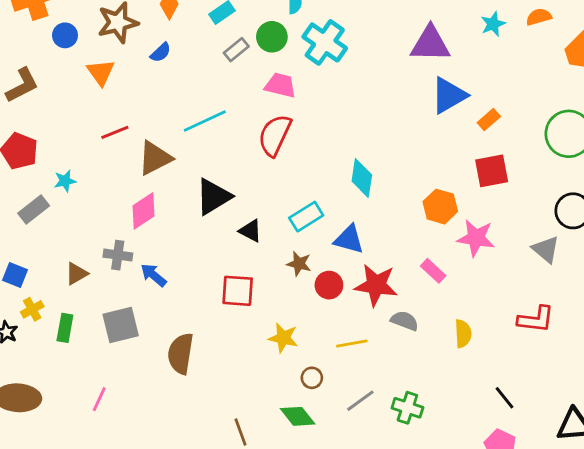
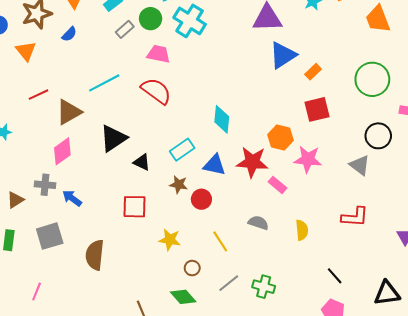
red semicircle: (275, 135) -> (156, 91), turned 104
red star: (376, 285) -> (252, 162), moved
yellow line: (352, 344) -> (220, 241), turned 70

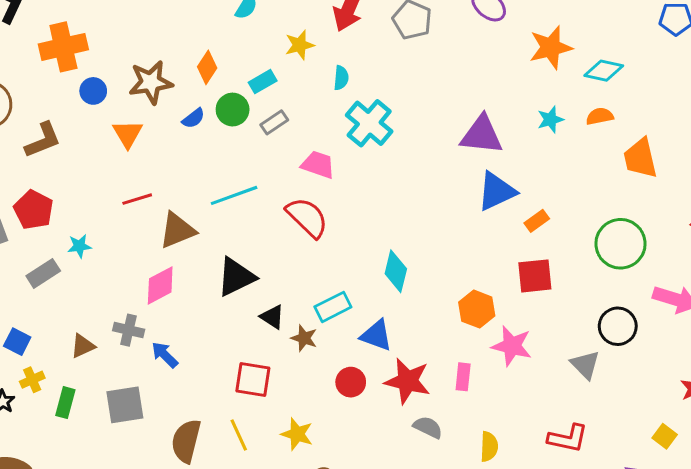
green circle: (151, 19) -> (233, 110), moved
red star: (252, 162) -> (408, 381), moved
brown star: (179, 185) -> (304, 338), moved
pink rectangle: (278, 185) -> (463, 377), turned 48
yellow line: (220, 241) -> (239, 435), moved

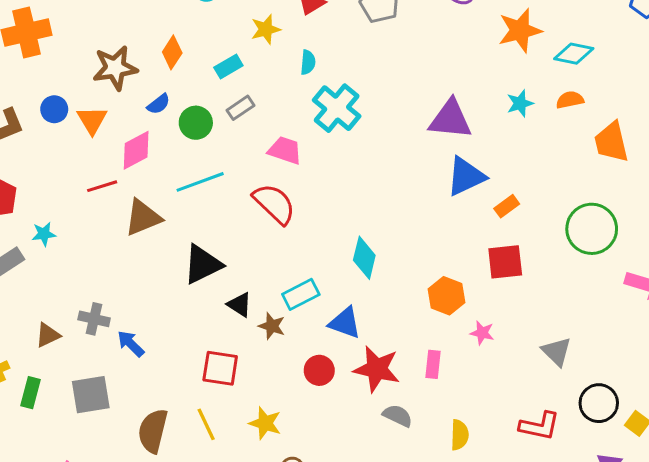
blue circle: (93, 91) -> (54, 109), moved
green circle: (233, 110) -> (196, 123), moved
pink diamond: (160, 285) -> (136, 150), moved
black circle: (618, 326) -> (599, 403), moved
pink star: (512, 346) -> (482, 333), size x0.6

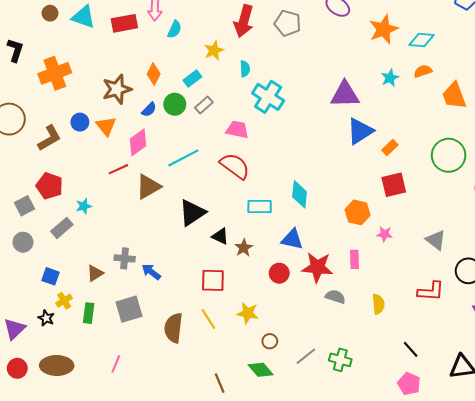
green circle: (196, 123) -> (175, 104), moved
cyan rectangle: (301, 294) -> (260, 206), moved, turned 35
brown star: (272, 326) -> (244, 248), turned 30

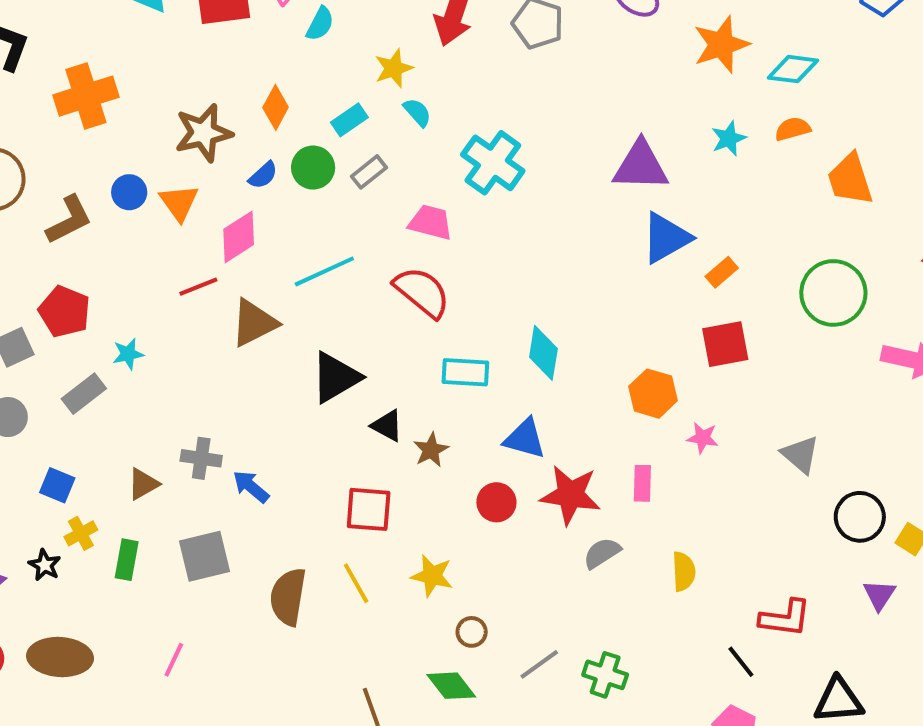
cyan semicircle: (245, 69) -> (417, 112), moved, turned -42
red L-shape: (431, 291) -> (785, 618), moved
gray semicircle: (335, 297) -> (602, 553), turned -54

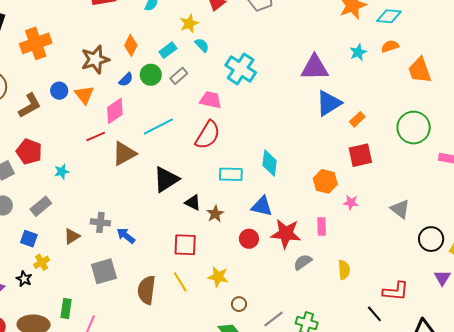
red semicircle: (422, 292) -> (208, 135), turned 84
gray rectangle: (84, 394) -> (41, 206), moved
green rectangle: (127, 560) -> (66, 309), moved

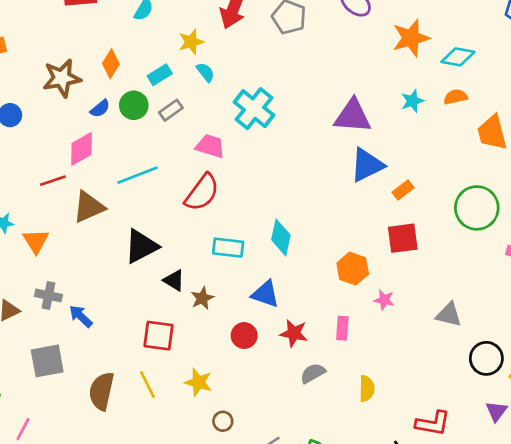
orange triangle: (84, 95) -> (36, 241), moved
gray triangle: (400, 209) -> (449, 315), turned -30
red star: (286, 234) -> (294, 333), size x0.7

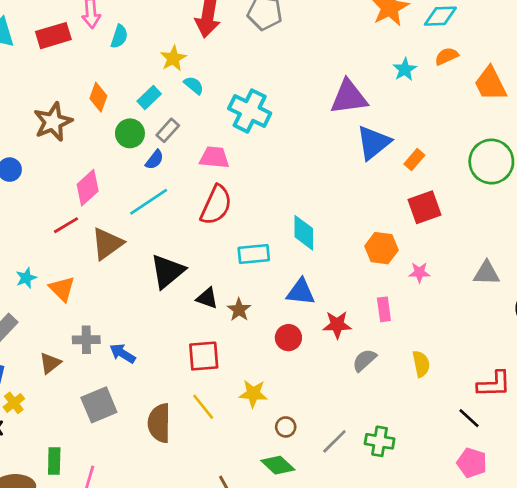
blue semicircle: (100, 109) -> (154, 160), moved

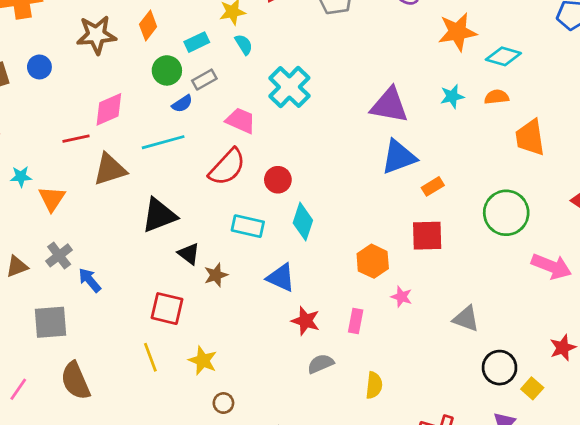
red circle: (288, 338) -> (278, 180), moved
gray cross: (86, 340) -> (59, 255), turned 35
brown semicircle: (159, 423) -> (75, 381), moved, turned -42

